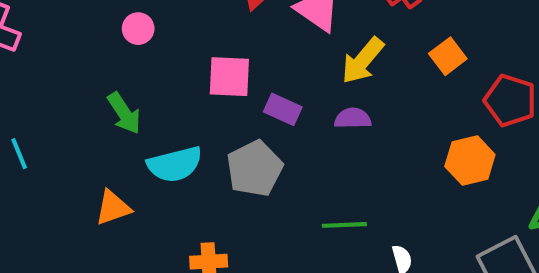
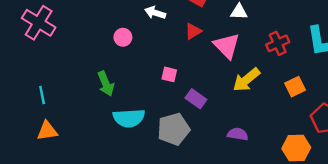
pink square: (229, 77) -> (169, 74), size x0.6
purple semicircle: (353, 118) -> (238, 134), moved
orange triangle: (113, 208) -> (47, 131), moved

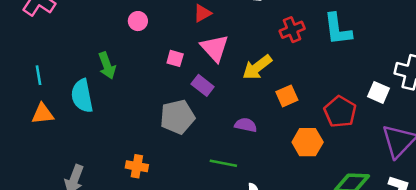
pink circle: (123, 37) -> (138, 21), moved
pink triangle: (227, 46) -> (215, 48), moved
orange square: (295, 87) -> (287, 96), moved
cyan semicircle: (129, 118) -> (82, 96), moved, turned 80

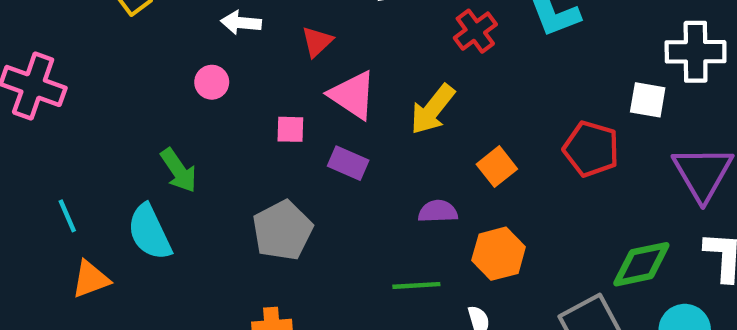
orange square: (287, 96) -> (497, 167), moved
gray pentagon: (177, 117) -> (282, 230), moved
orange hexagon: (308, 142) -> (499, 254), moved

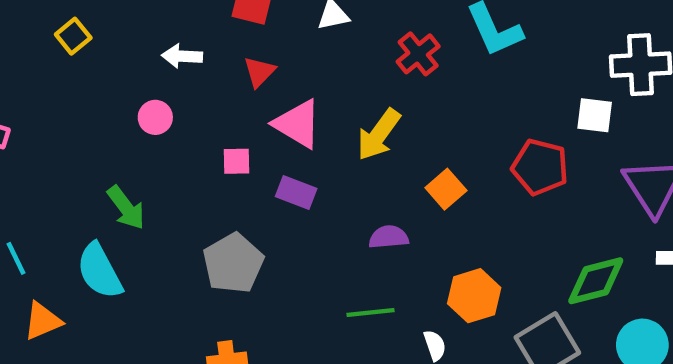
orange hexagon: (499, 254) -> (474, 296), moved

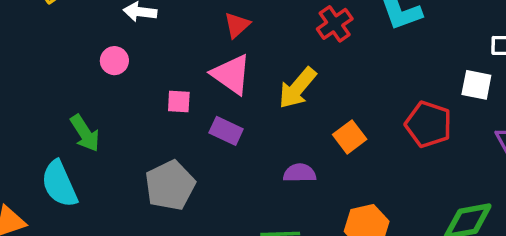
red triangle: (259, 72) -> (237, 25), moved

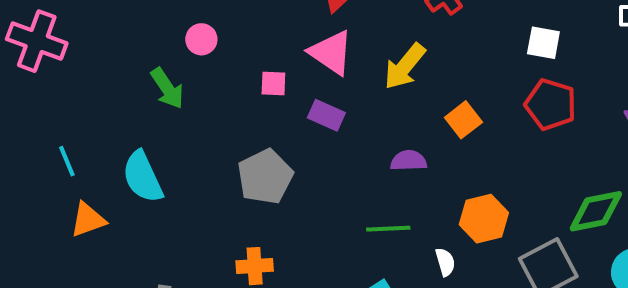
white square: (476, 85) -> (543, 43), moved
green arrow: (85, 133) -> (167, 88), moved

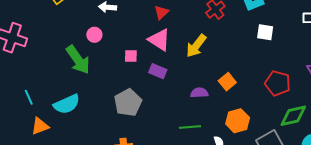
green arrow: (167, 88) -> (78, 60), size x1.4
red pentagon: (551, 104) -> (278, 83), moved
orange square: (463, 120) -> (227, 82), moved
cyan semicircle: (143, 177) -> (67, 104), turned -88

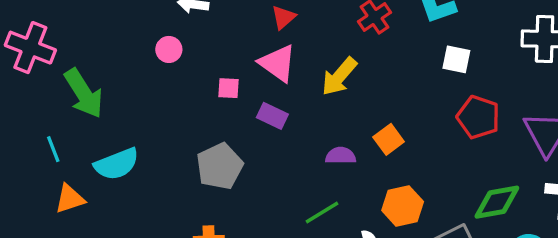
green arrow: (78, 60) -> (84, 93), moved
red pentagon: (278, 83) -> (478, 117), moved
green line: (190, 127) -> (322, 213), turned -30

